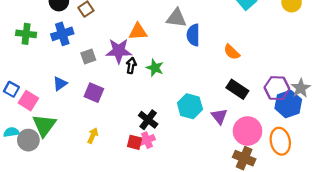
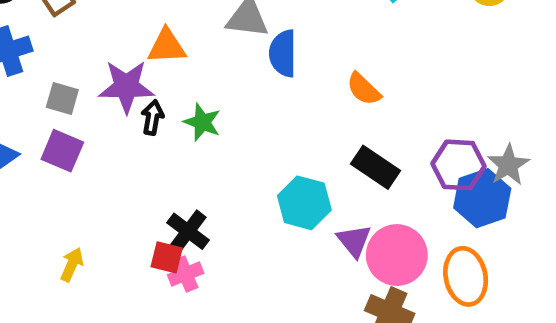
gray square: (88, 56) -> (62, 98), turned 35
purple square: (94, 93) -> (62, 151), moved
cyan hexagon: (190, 106) -> (304, 203), moved
purple triangle: (219, 116) -> (354, 241), moved
red square: (135, 142) -> (167, 257), moved

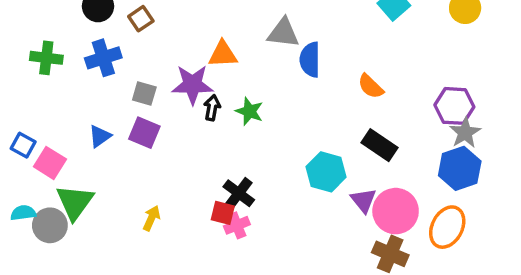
purple hexagon: (458, 165) -> (454, 106), moved
gray star: (508, 165) -> (465, 133), moved
orange ellipse: (466, 276) -> (447, 227), turned 39

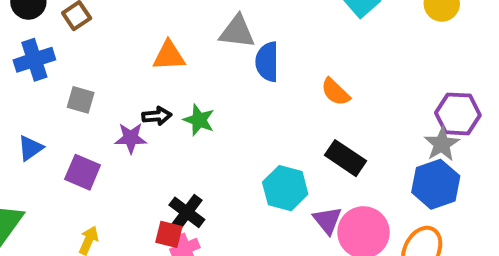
purple star: (192, 85) -> (131, 138), moved, size x0.7
purple hexagon: (454, 106) -> (458, 114), moved
black arrow: (212, 108) -> (157, 116), turned 75
purple square: (144, 133) -> (83, 172), moved

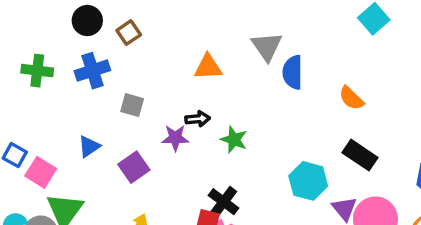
gray triangle: (237, 32) -> (267, 46), turned 48
green star: (199, 120) -> (234, 140), moved
purple square: (83, 172) -> (134, 167), turned 32

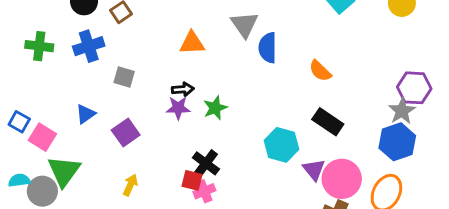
purple star: (175, 138) -> (178, 108), moved
green star: (234, 140) -> (215, 108), turned 30

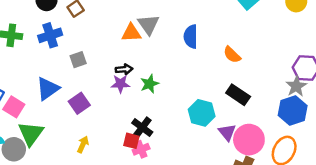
gray triangle: (244, 25) -> (148, 24), moved
gray square: (124, 77) -> (78, 60), turned -35
blue triangle: (86, 114) -> (48, 89), size x1.5

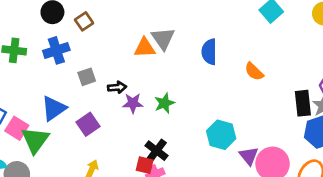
black arrow: (124, 69) -> (117, 87), moved
black rectangle: (238, 95) -> (303, 103), moved, turned 50
green triangle: (31, 134) -> (35, 140), moved

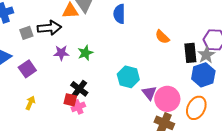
orange semicircle: (254, 72) -> (162, 37), moved
black arrow: (117, 87) -> (49, 28), moved, size x1.6

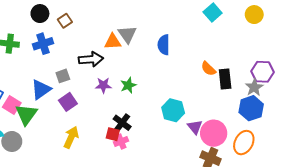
gray square: (26, 33) -> (63, 76), moved
black rectangle: (190, 53) -> (225, 79), moved
yellow arrow: (30, 103) -> (71, 137), size x1.5

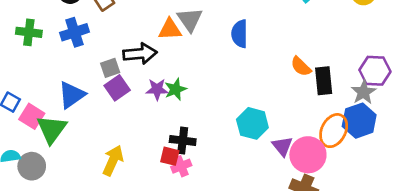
gray square: (63, 76) -> (110, 68), moved
green star: (128, 85) -> (176, 89), moved
purple square: (68, 102) -> (117, 88), moved
black cross: (122, 123) -> (183, 141), turned -30
orange ellipse: (244, 143) -> (334, 131), moved

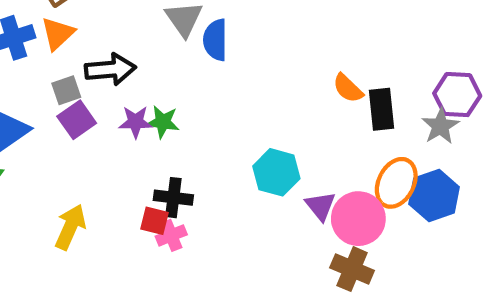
orange triangle: (170, 29) -> (58, 34), moved, turned -40
blue semicircle: (240, 34) -> (215, 40), moved
green star: (176, 89) -> (163, 122), turned 30
blue hexagon: (359, 121) -> (434, 195), moved

